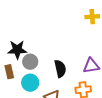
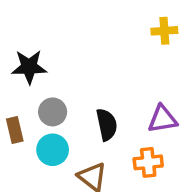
black star: (17, 50) -> (29, 67), moved

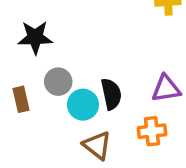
cyan circle: (53, 150) -> (83, 105), moved

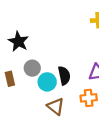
black star: (35, 37) -> (18, 42), turned 30

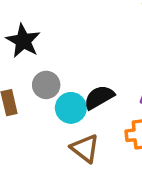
black semicircle: (64, 76) -> (99, 97), turned -108

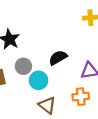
black semicircle: (99, 97) -> (58, 58), moved

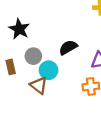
brown triangle: (47, 105) -> (39, 85), moved

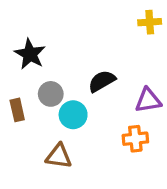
brown triangle: (39, 85) -> (59, 156), moved, turned -30

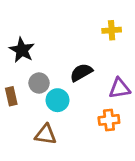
yellow cross: (150, 22) -> (112, 30), moved

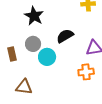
black star: (22, 50) -> (34, 16), moved
brown triangle: (46, 134) -> (24, 87), moved

